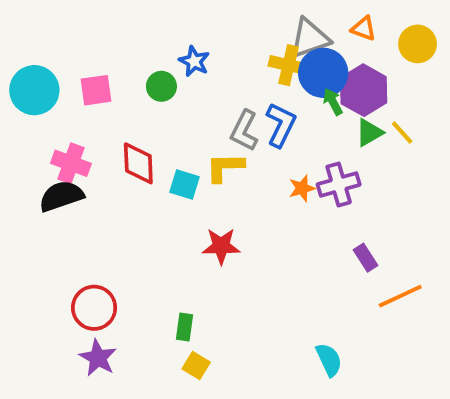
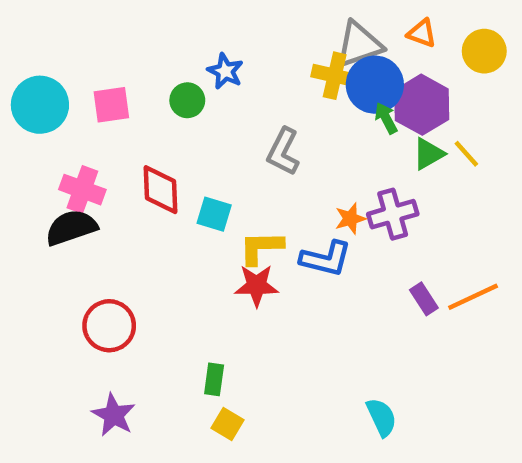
blue L-shape: (281, 125) -> (326, 259), moved, turned 78
yellow L-shape: (225, 167) -> (261, 248), moved
orange line: (400, 296) -> (473, 297), moved
red circle: (94, 308) -> (109, 326), moved

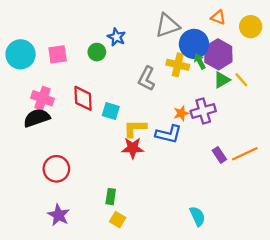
gray triangle: (359, 44) -> (167, 25), moved
yellow cross: (335, 76) -> (178, 65), moved

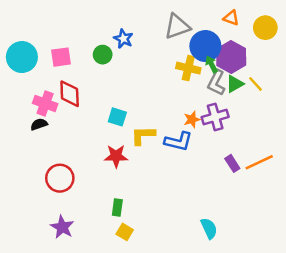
gray L-shape: (147, 79) -> (216, 83), moved
red diamond: (83, 98) -> (70, 94), moved
black semicircle: (37, 118) -> (39, 124), size x0.6
red star: (133, 148) -> (116, 156), moved

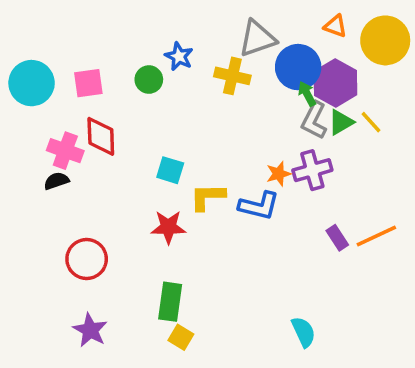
yellow circle: (265, 28) -> (385, 40), size x1.4
yellow cross: (188, 68) -> (232, 76), moved
green rectangle: (117, 208) -> (170, 302), size x1.5

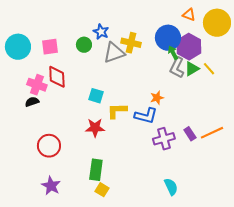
gray triangle: (257, 39) -> (114, 53), moved
purple cross: (312, 170) -> (164, 139), moved

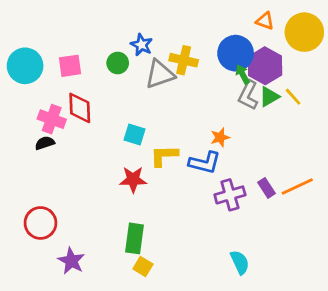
red circle: (49, 146) -> (40, 223), moved

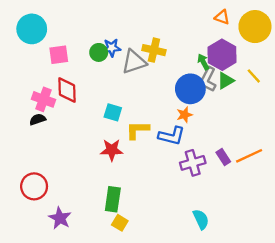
blue star: (142, 45) -> (112, 48), moved, turned -30
blue circle: (236, 53) -> (190, 89), moved
cyan circle: (25, 66) -> (32, 29), moved
yellow line: (293, 97) -> (254, 76), moved

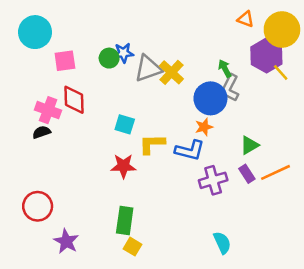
yellow cross: (154, 50) -> (171, 72), moved, turned 30
purple hexagon: (222, 55) -> (266, 55), moved
yellow line: (254, 76) -> (281, 72), moved
green triangle: (226, 81) -> (249, 145), moved

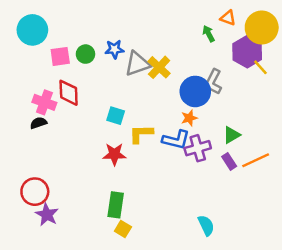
green circle: (109, 58) -> (85, 54), moved
green arrow: (225, 68) -> (209, 34), moved
purple cross: (213, 180) -> (198, 148), moved
purple star: (66, 241) -> (47, 215), moved

